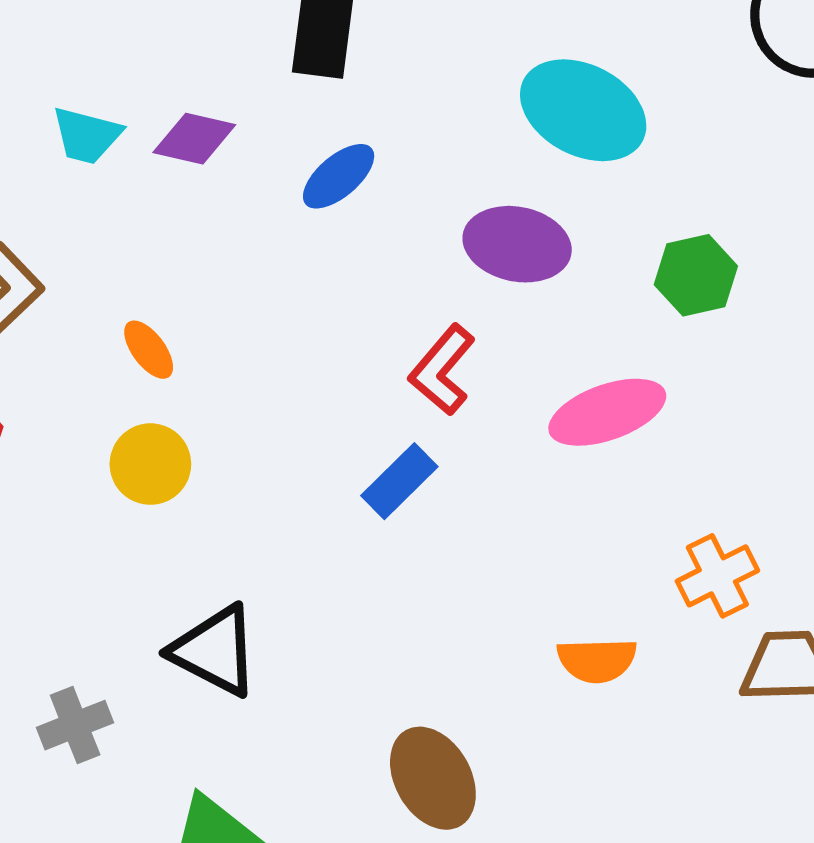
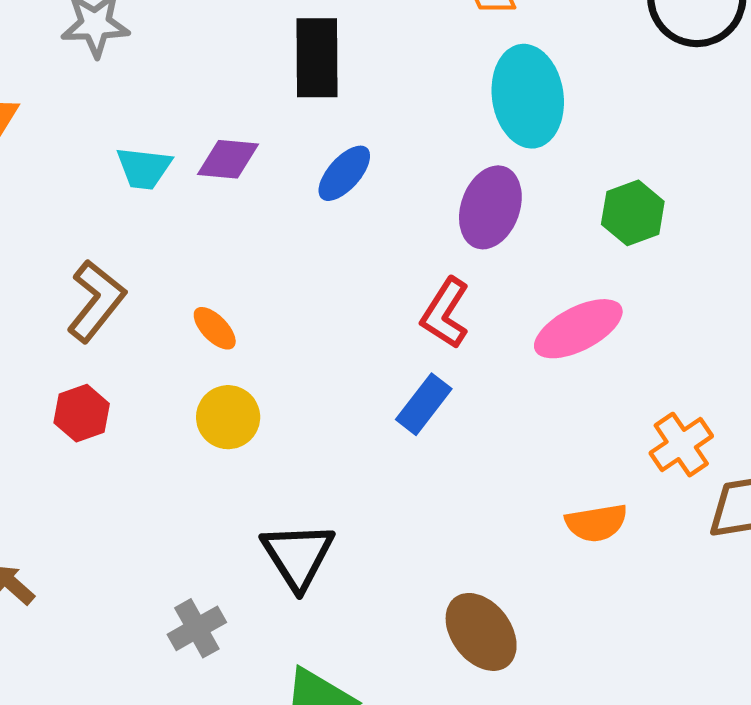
cyan ellipse: (583, 110) -> (528, 96), turned 62
purple ellipse: (517, 244) -> (490, 207), turned -74
black triangle: (215, 651) -> (298, 556), turned 38

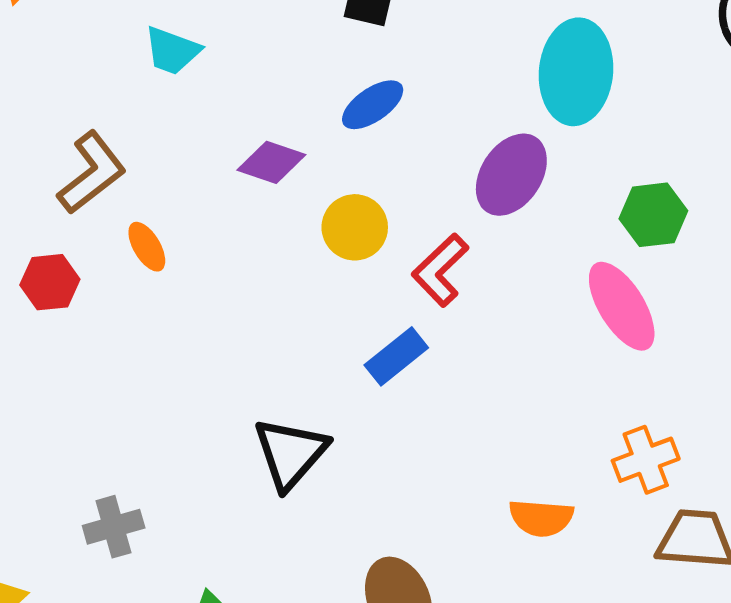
purple diamond: (228, 159) -> (271, 162), moved
orange ellipse: (215, 328) -> (147, 247), moved
pink ellipse: (578, 329) -> (622, 306), moved, turned 72
yellow circle: (228, 417) -> (355, 227), moved
black triangle: (298, 556) -> (290, 453), moved

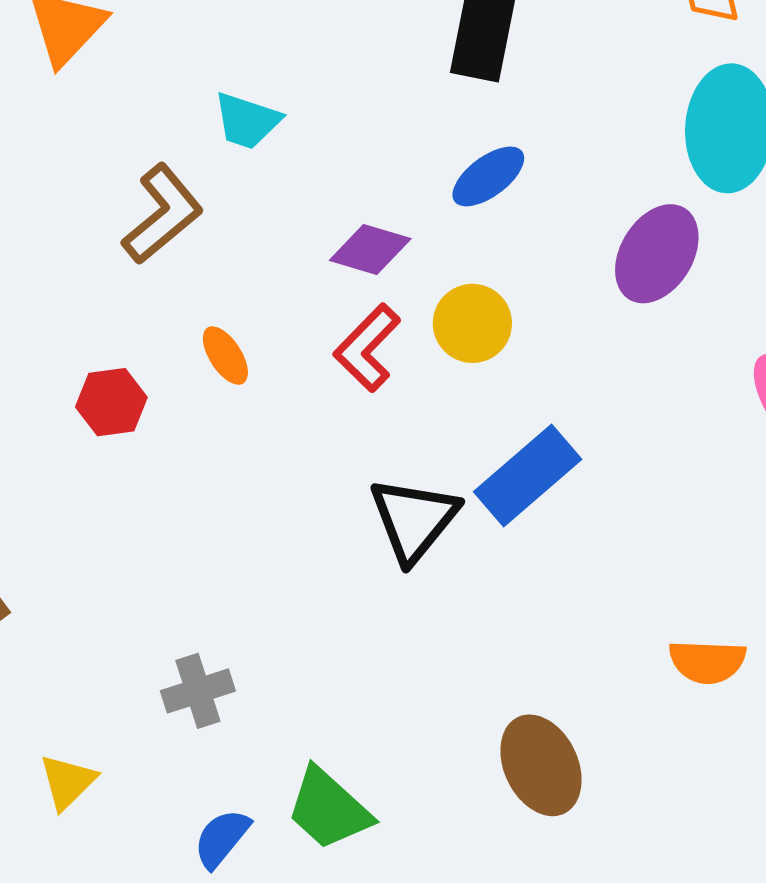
brown L-shape: (92, 173) -> (163, 214), moved
red L-shape: (440, 270) -> (367, 348), moved
blue rectangle: (396, 356) -> (528, 476), size x1.4
black triangle: (290, 453) -> (414, 520), moved

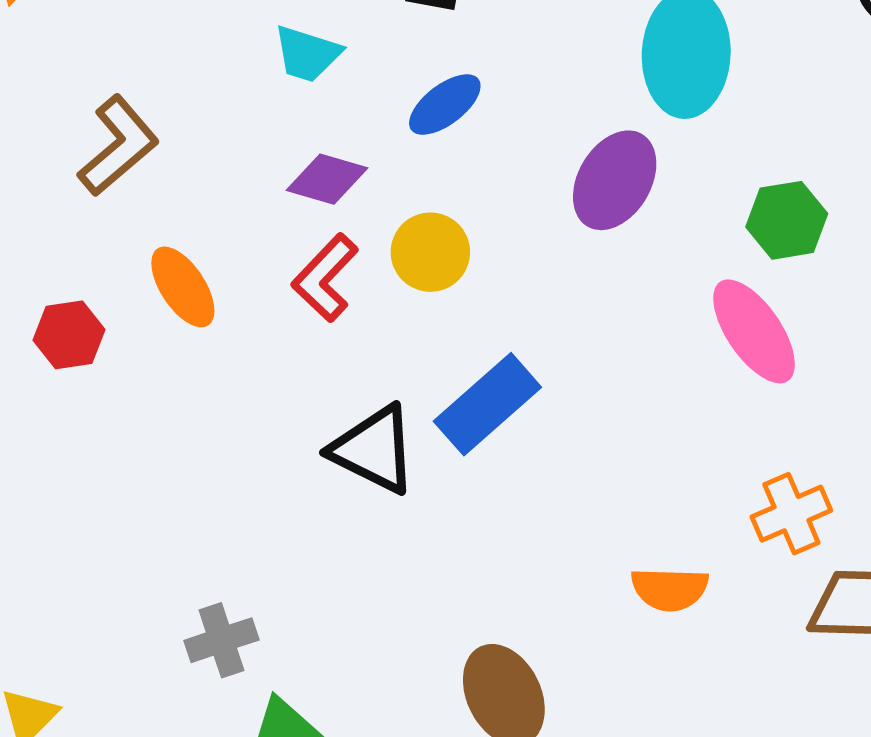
cyan trapezoid: (247, 121) -> (307, 54), moved
orange ellipse: (225, 356) -> (183, 287), size x1.4
black triangle: (414, 520) -> (374, 450), turned -42
gray cross: (198, 691) -> (221, 640), moved

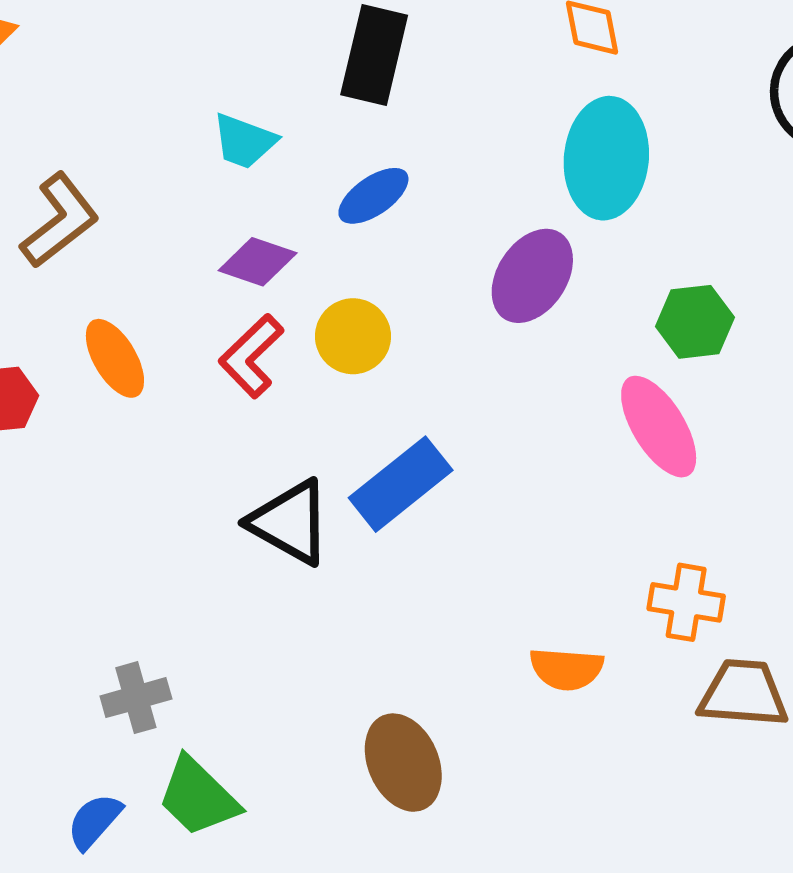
orange cross: (791, 514) -> (686, 602), turned 30

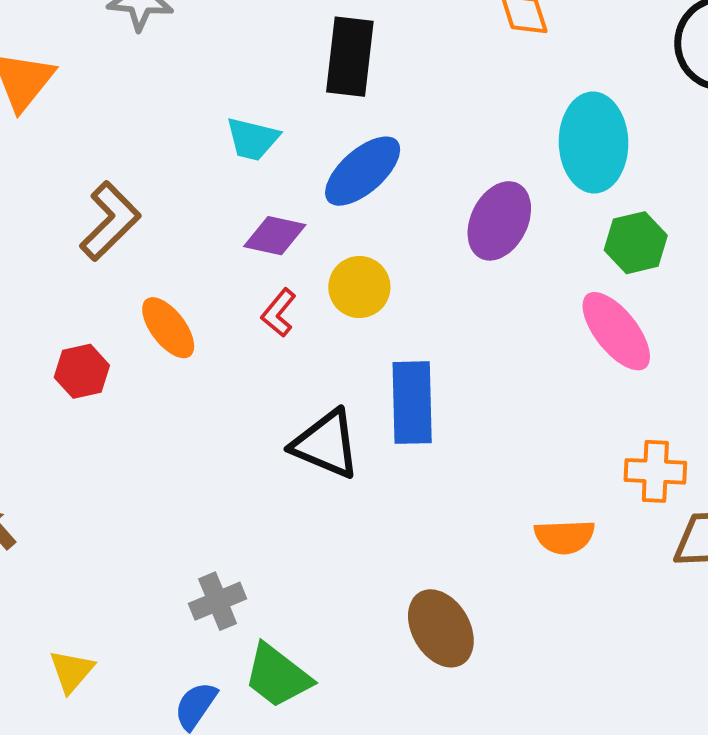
cyan ellipse: (606, 158) -> (594, 142), moved
blue ellipse: (373, 196) -> (363, 171), size x1.4
red L-shape: (251, 356) -> (279, 313), size x0.7
blue rectangle: (401, 484) -> (412, 403), turned -46

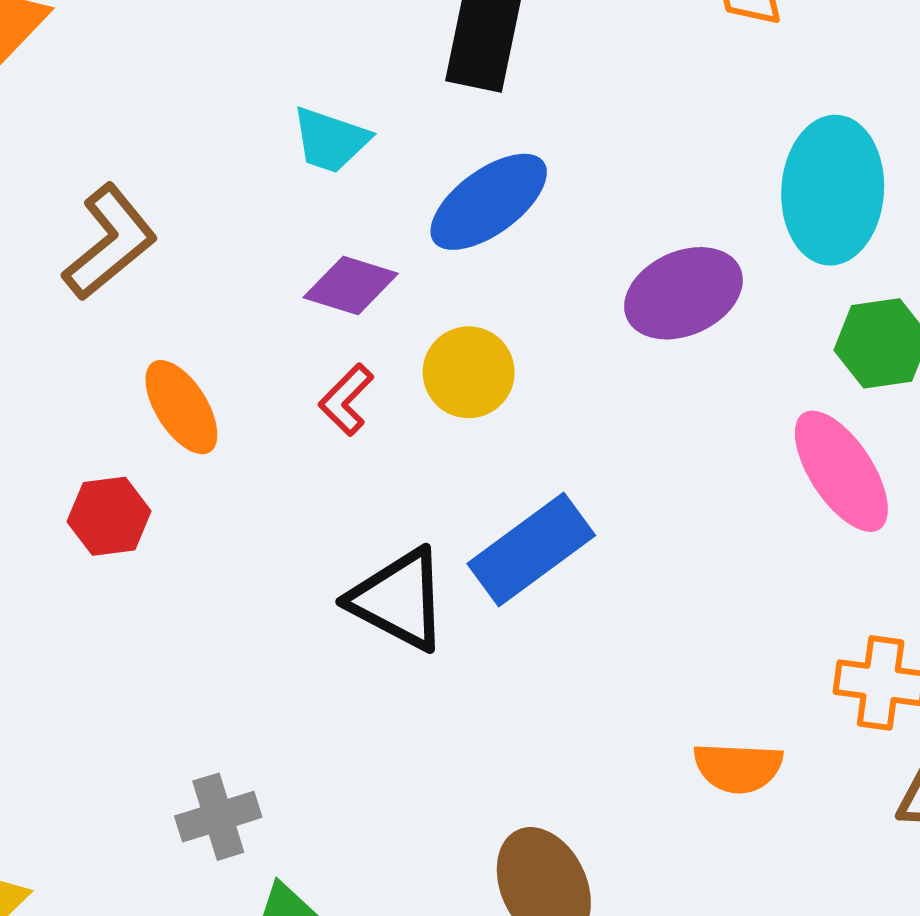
purple ellipse: (499, 221) -> (683, 293), turned 34
red hexagon: (82, 371) -> (109, 516), moved
blue rectangle: (412, 403) -> (531, 550), turned 50

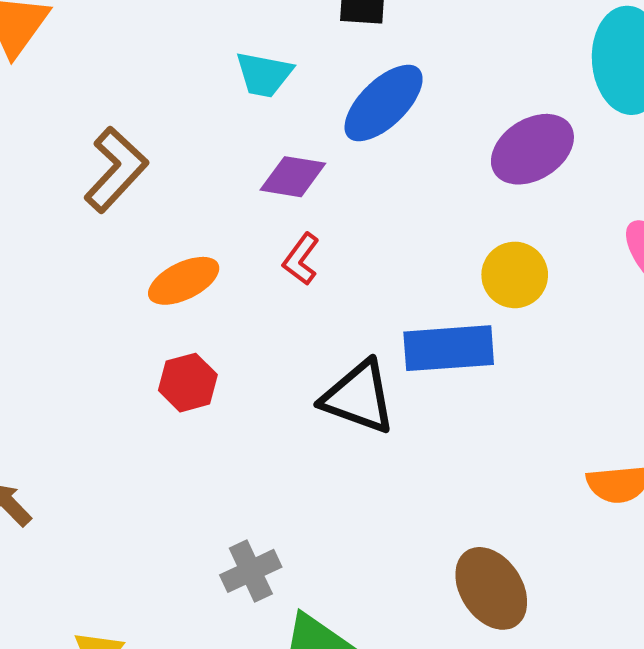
yellow circle: (469, 372) -> (515, 275), moved
orange ellipse: (181, 407) -> (184, 281), turned -76
red hexagon: (109, 516) -> (188, 383), moved
blue rectangle: (531, 550) -> (449, 348), turned 40

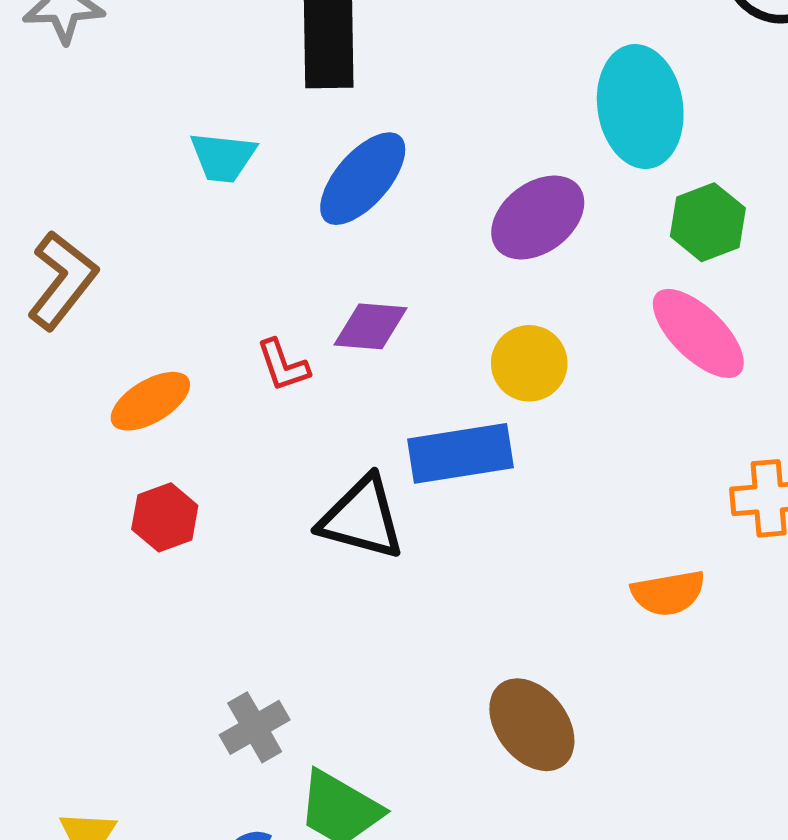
purple diamond: (293, 177) -> (371, 326), moved
red L-shape: (301, 259) -> (283, 365), turned -51

